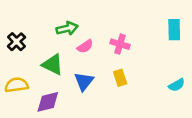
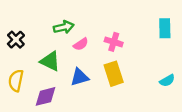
yellow rectangle: (120, 78) -> (114, 74), size x1.5
blue triangle: (84, 81) -> (80, 77), turned 36
yellow semicircle: (16, 85) -> (16, 81), turned -70

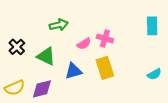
black cross: (16, 40) -> (17, 47), moved
pink semicircle: (81, 44) -> (84, 44), moved
yellow semicircle: (16, 81) -> (15, 88), moved, turned -126

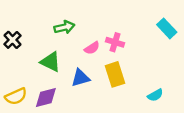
cyan rectangle: (152, 26) -> (167, 28), turned -42
black cross: (17, 47) -> (12, 40), moved
cyan semicircle: (154, 74) -> (155, 95), moved

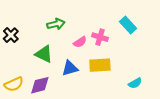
cyan rectangle: (167, 28) -> (128, 25), moved
yellow rectangle: (115, 74) -> (100, 65), turned -75

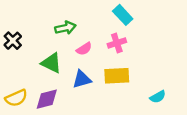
cyan rectangle: (128, 25) -> (123, 15), moved
pink cross: (100, 37) -> (117, 43), turned -35
pink semicircle: (80, 42) -> (84, 49), moved

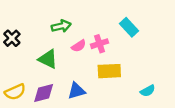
cyan rectangle: (123, 15) -> (129, 27), moved
pink cross: (117, 43) -> (99, 44), moved
blue triangle: (82, 79) -> (76, 91), moved

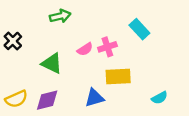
green arrow: (61, 26) -> (60, 16), moved
blue triangle: (76, 91) -> (94, 98), moved

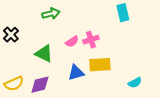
cyan rectangle: (139, 29) -> (123, 13), moved, turned 30
blue triangle: (94, 98) -> (76, 73), moved

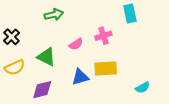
pink cross: (91, 40) -> (103, 36), moved
yellow semicircle: (14, 84) -> (15, 67), moved

